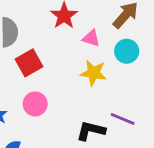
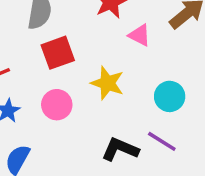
cyan circle: (127, 51) -> (170, 96), moved
yellow star: (94, 73) -> (107, 83), moved

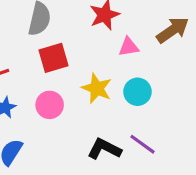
pink triangle: (140, 35) -> (129, 47), turned -40
cyan circle: (170, 96) -> (137, 92), moved

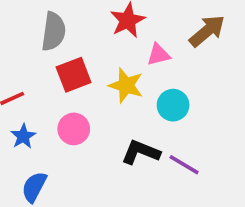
yellow star: (97, 88) -> (126, 85), moved
black L-shape: (104, 149) -> (141, 152), moved

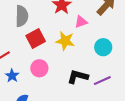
cyan circle: (173, 105) -> (103, 47), moved
purple line: (184, 165) -> (102, 81), turned -48

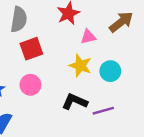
yellow star: (65, 41) -> (80, 66), moved

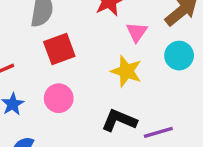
pink triangle: (88, 37) -> (137, 32), turned -42
cyan circle: (110, 71) -> (179, 56), moved

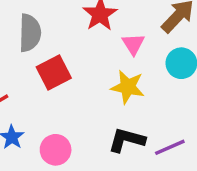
pink circle: (59, 98) -> (56, 150), moved

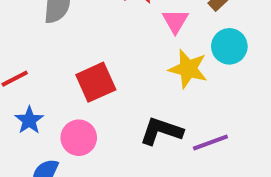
red square: (54, 72) -> (96, 82), moved
yellow star: (128, 87) -> (188, 69), moved

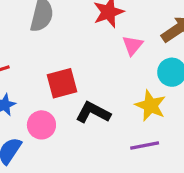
yellow star: (188, 69) -> (150, 106), moved
black L-shape: (161, 131) -> (93, 113), moved

